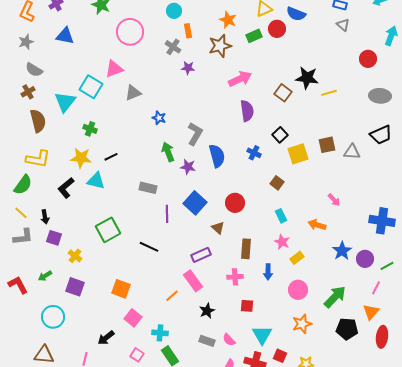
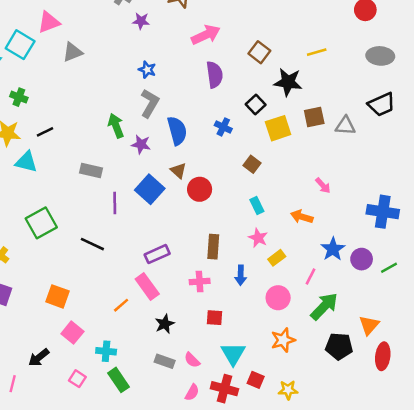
black star: (307, 78) -> (288, 82), moved
blue star: (159, 118) -> (147, 70), moved
brown triangle: (218, 228) -> (178, 171), moved
pink line: (376, 288) -> (310, 277), moved

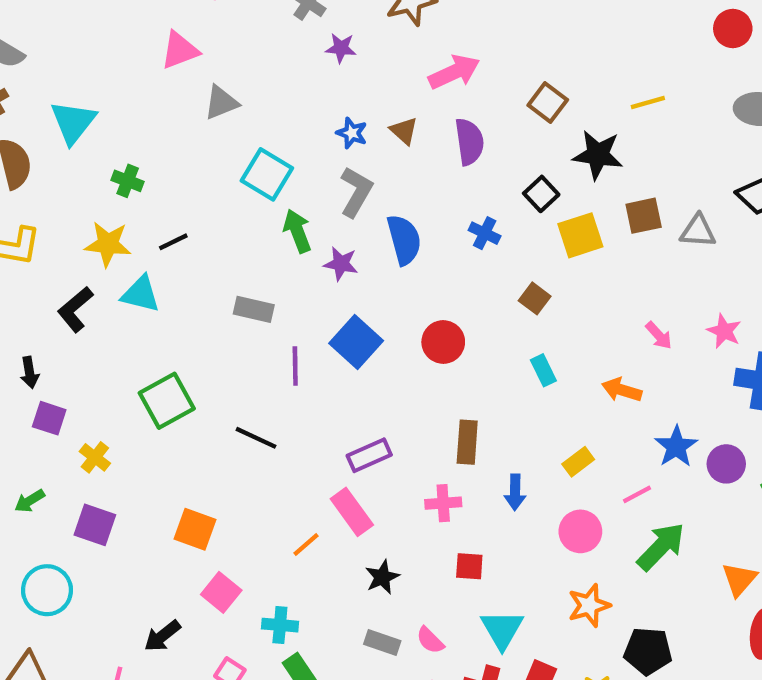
cyan square: (20, 45) -> (267, 174), moved
brown triangle: (178, 171) -> (404, 131), moved
pink star: (258, 238) -> (724, 331), moved
pink line: (310, 277) -> (637, 494), turned 35
black pentagon: (339, 346) -> (648, 651), moved

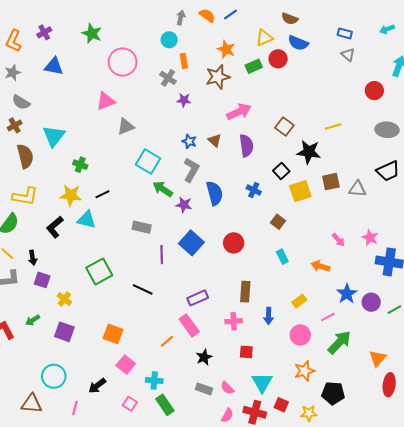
green arrow: (297, 231) -> (163, 189), turned -36
cyan circle: (47, 590) -> (54, 376), moved

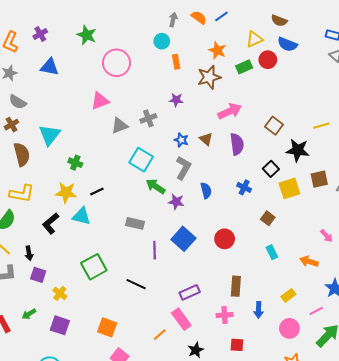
gray cross: (168, 78) -> (148, 118), moved, turned 35
blue semicircle: (215, 193) -> (206, 190), size x0.7

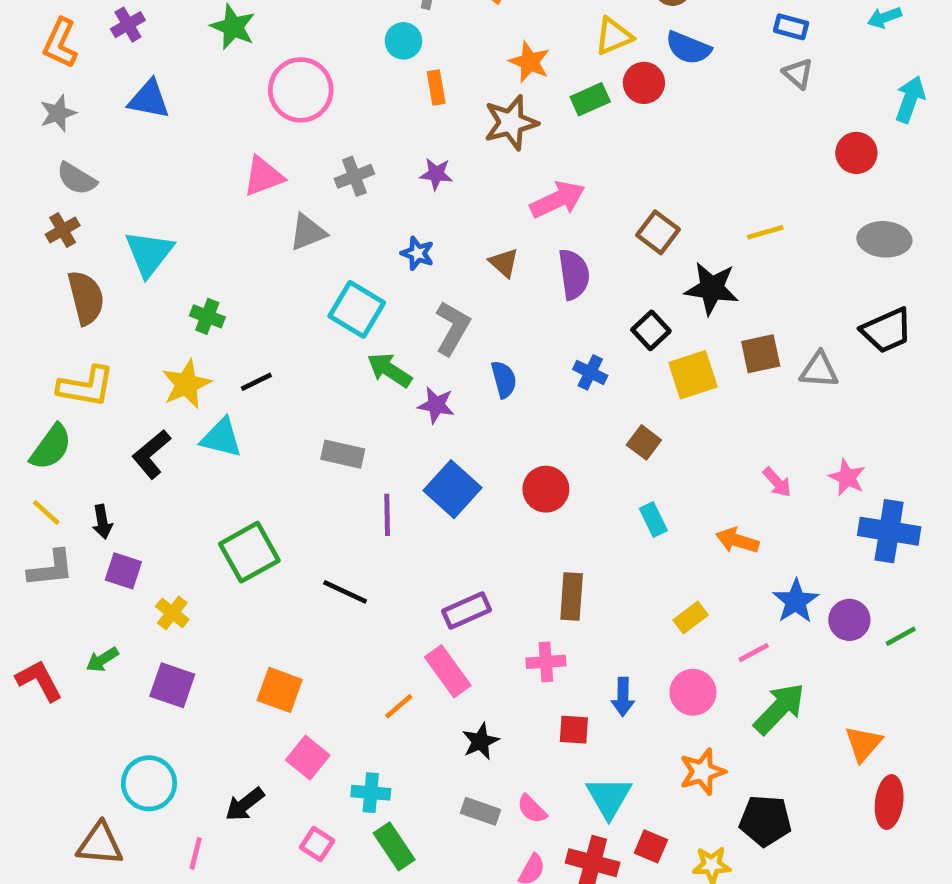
gray cross: (148, 118) -> (354, 176), moved
blue star: (181, 140) -> (417, 253), moved
yellow star: (66, 193) -> (186, 384), turned -30
blue arrow: (259, 310) -> (623, 697), moved

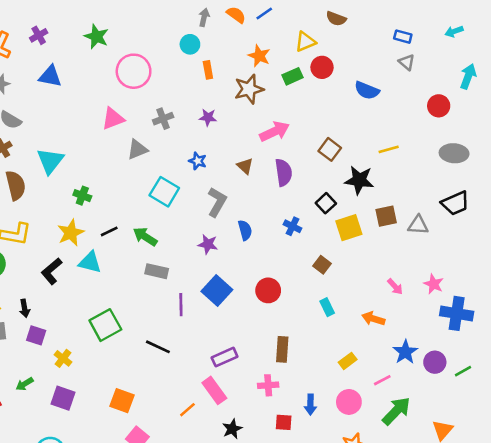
blue semicircle: (688, 48) -> (367, 90), moved
green arrow: (389, 370) -> (145, 237), moved

